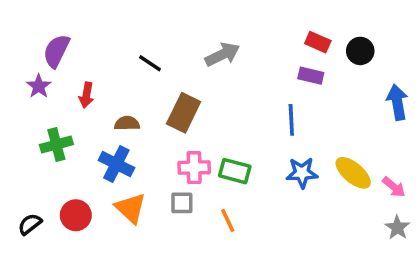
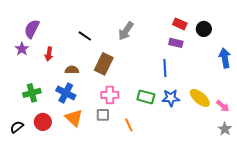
gray arrow: (222, 54) -> (126, 31), turned 150
green cross: (56, 145) -> (32, 93), moved
green rectangle: (235, 171) -> (146, 97), moved

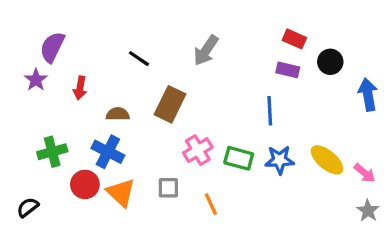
black circle: (204, 29) -> (330, 62), moved
pink cross: (110, 95) -> (198, 150), moved, turned -30
red circle: (43, 122) -> (85, 184), moved

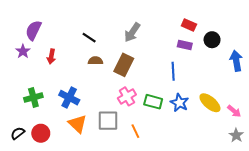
brown rectangle: (170, 104) -> (124, 65), moved
brown semicircle: (118, 114) -> (95, 61), moved
blue star: (280, 160) -> (179, 103), turned 30
red circle: (85, 184) -> (41, 133), moved
gray square: (168, 188) -> (108, 121), size x1.5

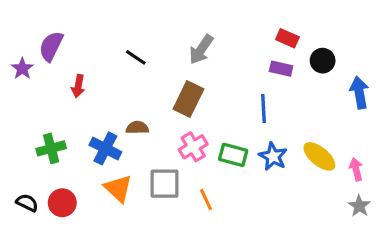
purple star: (23, 51) -> (22, 69), moved
brown semicircle: (95, 61) -> (137, 128), moved
pink arrow: (234, 111) -> (356, 169), turned -144
black semicircle: (18, 133) -> (27, 203), turned 64

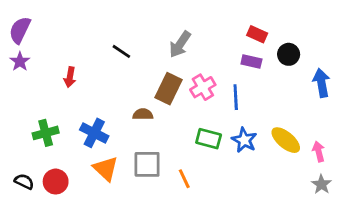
purple semicircle: (51, 46) -> (20, 30), moved
brown semicircle: (137, 128) -> (143, 114), moved
pink cross: (193, 147) -> (203, 87), moved

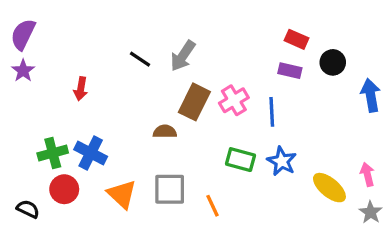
gray arrow: (180, 44) -> (183, 56), moved
blue cross: (94, 133) -> (91, 153), moved
yellow ellipse: (286, 140) -> (329, 188), moved
red circle: (56, 182) -> (64, 189), moved

